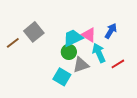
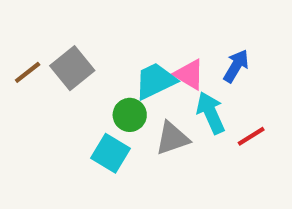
brown line: (13, 43) -> (28, 72), moved
green circle: (69, 52) -> (130, 115), moved
cyan square: (62, 77) -> (111, 153), moved

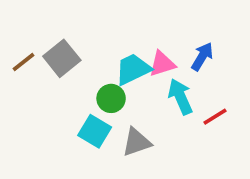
pink triangle: (189, 74) -> (162, 64), turned -48
gray triangle: (172, 138) -> (137, 142), moved

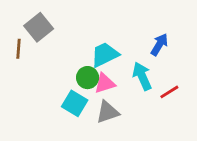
gray square: (62, 58) -> (39, 27), moved
brown line: (24, 62) -> (19, 49), turned -48
pink triangle: (162, 64) -> (105, 83), moved

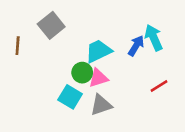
gray square: (39, 27) -> (51, 25), moved
blue arrow: (159, 44) -> (136, 46), moved
cyan arrow: (142, 76) -> (154, 38), moved

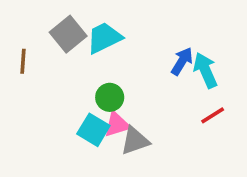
cyan arrow: (154, 38) -> (205, 70), moved
cyan trapezoid: (98, 51) -> (104, 38), moved
pink triangle: (98, 78) -> (117, 124), moved

